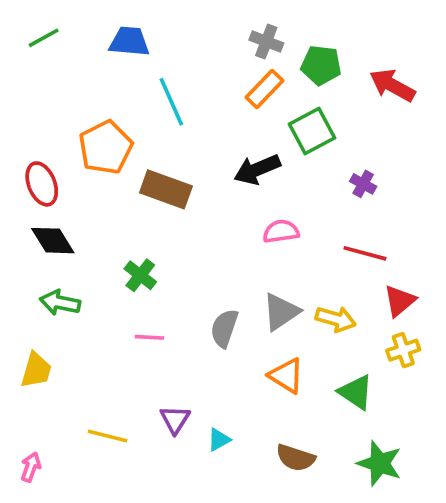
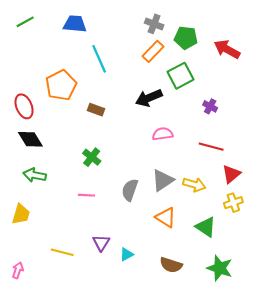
brown rectangle: (166, 189) -> (96, 110), size x0.6
green cross: (140, 275) -> (92, 157), moved

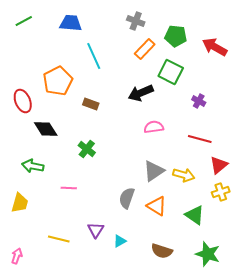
gray cross: (154, 24) -> (136, 21), moved
green square: (181, 76) -> (171, 72), turned -35
black diamond: (30, 139) -> (46, 129), moved
gray semicircle: (130, 190) -> (127, 198), moved
pink line: (86, 195) -> (69, 188), moved

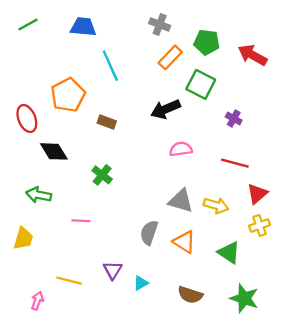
gray triangle: (154, 171) -> (181, 201), turned 50
pink arrow: (17, 256) -> (37, 301), moved

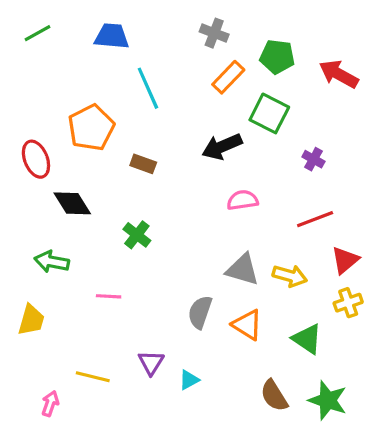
red line: (235, 163) -> (315, 219), turned -36
brown semicircle: (190, 295) -> (274, 396), moved, turned 40

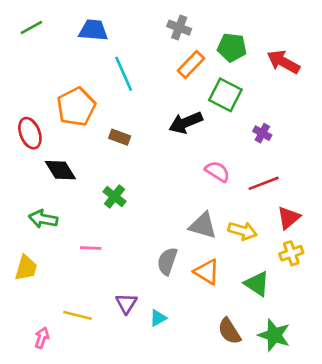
pink semicircle: (243, 200) -> (217, 171), moved, turned 40

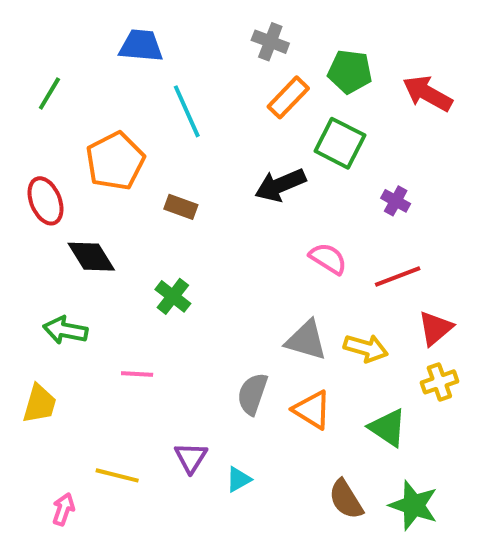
green line: (31, 28) -> (49, 93), moved, turned -30

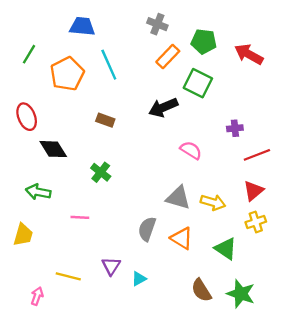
orange pentagon: (115, 161) -> (67, 74), moved
purple cross: (396, 201) -> (235, 128), moved, turned -35
red line: (398, 276) -> (257, 155), moved

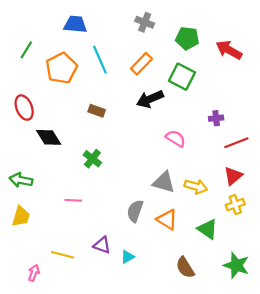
orange rectangle: (168, 57) -> (141, 64), moved
green arrow: (38, 192) -> (21, 180), moved
purple triangle: (111, 266) -> (102, 245), turned -42
green star: (241, 294) -> (236, 265), moved

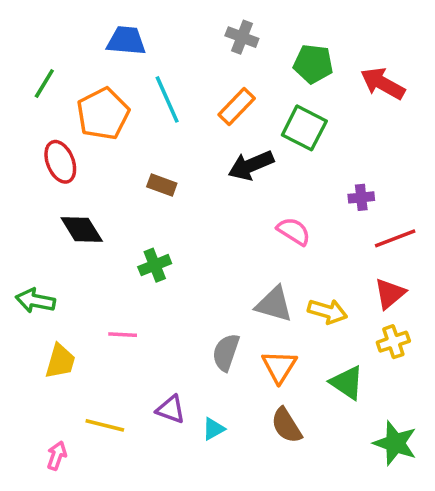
red ellipse: (24, 108) -> (60, 162), moved
green cross: (92, 159) -> (155, 265), turned 30
yellow trapezoid: (21, 216) -> (60, 361), moved
orange triangle: (167, 220) -> (279, 367), turned 30
brown semicircle: (185, 268) -> (286, 425), moved

